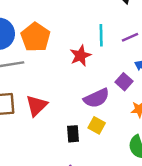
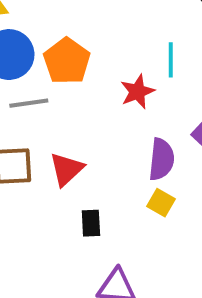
purple semicircle: (97, 98) -> (162, 159), turned -60
black rectangle: (73, 134) -> (91, 223), moved

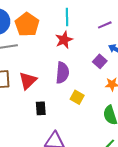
cyan line: (171, 60) -> (67, 17), moved
purple semicircle: (162, 159) -> (62, 73), moved

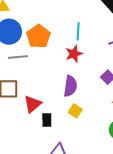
red triangle: (28, 81) -> (33, 104), moved
yellow square: (77, 97) -> (75, 111), moved

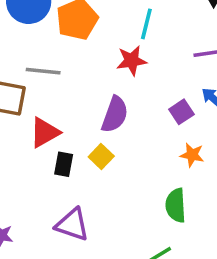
gray line: (18, 57) -> (43, 71), moved
yellow square: (75, 111) -> (101, 156), moved

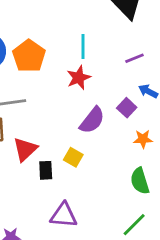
purple semicircle: (115, 114) -> (92, 120), moved, turned 32

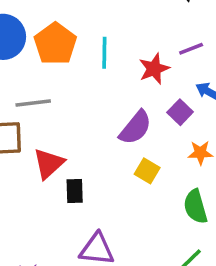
cyan line: (83, 47) -> (104, 53), moved
red star: (79, 78) -> (154, 69), moved
yellow square: (73, 157) -> (147, 171), moved

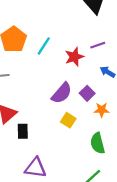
cyan line: (104, 53) -> (44, 46), turned 30
purple square: (180, 112) -> (87, 93), moved

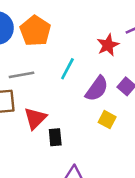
cyan line: (44, 46) -> (67, 69), moved

